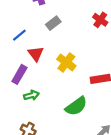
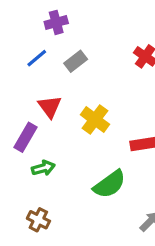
blue line: (19, 35) -> (37, 58), moved

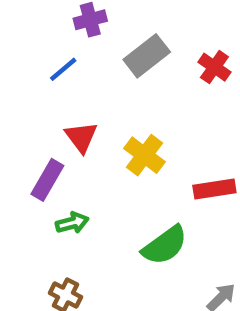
gray rectangle: (76, 61) -> (147, 56), moved, size x1.4

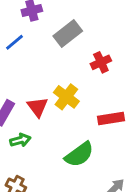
red cross: (214, 67) -> (101, 62), moved, turned 30
red triangle: (81, 137) -> (38, 107), moved

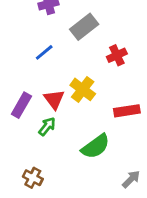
blue line: (15, 42) -> (44, 52), moved
green arrow: (20, 140) -> (47, 126), moved, turned -36

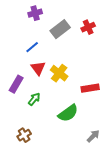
red cross: (117, 55) -> (88, 27), moved
red triangle: (54, 99) -> (38, 68), moved
brown cross: (33, 178) -> (24, 135), turned 32

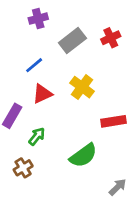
red triangle: (38, 68) -> (42, 94), turned 42
yellow cross: (59, 73) -> (82, 87), moved
brown cross: (24, 135) -> (23, 168), moved

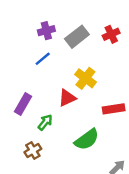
purple cross: (38, 19) -> (46, 31), moved
red triangle: (42, 94) -> (67, 98), moved

